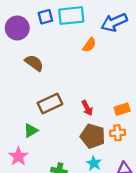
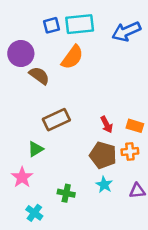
purple circle: (17, 28) -> (21, 53), moved
orange semicircle: (89, 45) -> (72, 57), moved, size x1.5
red arrow: (87, 108) -> (107, 125), moved
orange rectangle: (122, 109) -> (135, 126), turned 35

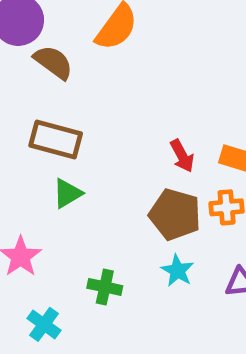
brown rectangle: (56, 120) -> (56, 139), moved, turned 40
green triangle: (36, 149) -> (67, 193), moved

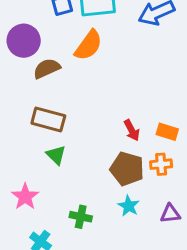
brown semicircle: (53, 62) -> (47, 68), turned -60
green triangle: (67, 193) -> (56, 155), turned -45

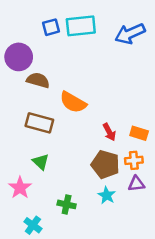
orange semicircle: (88, 45) -> (73, 102), moved, turned 84
brown semicircle: (47, 68) -> (38, 80), turned 40
green triangle: (56, 155) -> (41, 162), moved
purple triangle: (170, 214) -> (136, 184), moved

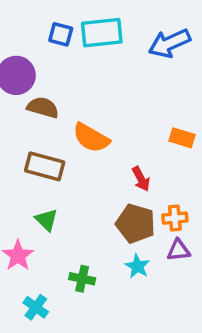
blue square: (51, 27) -> (61, 34), turned 30
orange rectangle: (139, 133) -> (182, 138), moved

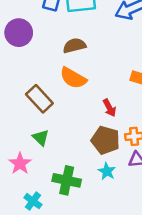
brown semicircle: (43, 107) -> (74, 46), moved, turned -30
brown rectangle: (45, 166) -> (39, 99), turned 32
green cross: (82, 279) -> (67, 180), size x1.5

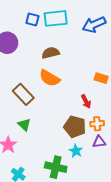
red arrow: (109, 108) -> (86, 101), moved
green cross: (67, 180) -> (56, 167), moved

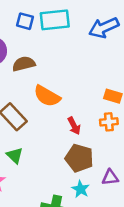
brown semicircle: (51, 53) -> (24, 64), moved
red arrow: (86, 101) -> (74, 126), moved
orange cross: (97, 124) -> (109, 122), moved

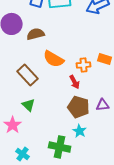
orange cross: (109, 122) -> (84, 65), moved
purple triangle: (110, 177) -> (103, 105), moved

